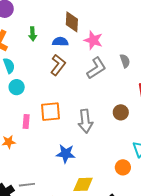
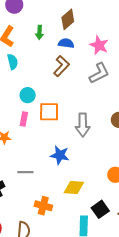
brown diamond: (72, 22) -> (68, 19), moved, turned 40
cyan circle: (17, 87) -> (28, 95), moved
gray line: (27, 185) -> (25, 172), moved

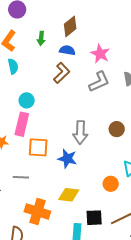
orange square: (49, 112) -> (38, 147), moved
pink rectangle: (24, 119) -> (22, 124), size x1.6
blue star: (60, 155) -> (67, 159), moved
orange cross: (43, 206) -> (37, 212), size x1.4
black square: (100, 209) -> (94, 218), turned 30

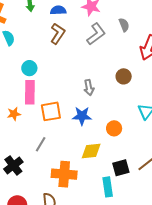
gray arrow: (80, 132) -> (89, 88), size x0.7
gray line: (21, 177) -> (41, 144), turned -49
orange circle: (111, 184) -> (114, 128), moved

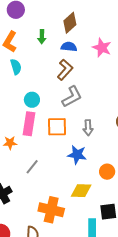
gray L-shape: (96, 34) -> (72, 97), moved
orange square: (51, 111) -> (57, 127), moved
gray line: (41, 144) -> (32, 167), moved

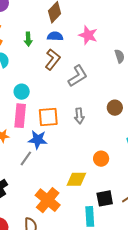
green arrow: (42, 37) -> (28, 39), moved
gray L-shape: (72, 97) -> (78, 76), moved
blue star: (77, 155) -> (38, 140), moved
orange cross: (51, 210) -> (48, 200), turned 30

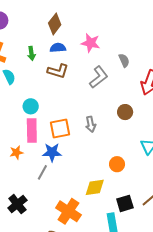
brown L-shape: (53, 60) -> (58, 71), turned 75
gray L-shape: (78, 76) -> (99, 77), moved

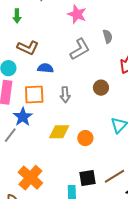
blue semicircle: (58, 48) -> (45, 68), moved
brown L-shape: (58, 71) -> (28, 48), moved
blue star: (52, 152) -> (23, 117), turned 30
yellow diamond: (95, 187) -> (59, 132), moved

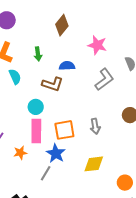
blue semicircle: (45, 68) -> (67, 66), moved
orange circle: (85, 138) -> (125, 183), moved

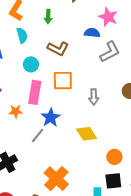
blue semicircle: (67, 66) -> (92, 33), moved
cyan circle: (36, 107) -> (31, 64), moved
orange square: (64, 130) -> (63, 81), moved
yellow diamond: (94, 164) -> (87, 134), turned 55

